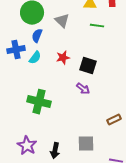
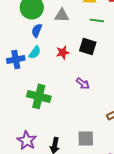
gray triangle: (62, 21) -> (62, 15), turned -42
blue cross: (16, 50) -> (16, 59), moved
black square: (88, 66) -> (88, 46), moved

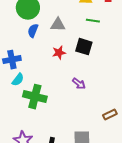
gray triangle: (62, 15) -> (58, 25), moved
cyan semicircle: (35, 52) -> (18, 80), moved

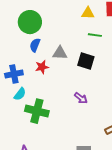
gray triangle: (58, 25) -> (60, 53), moved
red star: (59, 53) -> (42, 67), moved

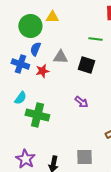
yellow triangle: (88, 13) -> (52, 17), moved
blue cross: (14, 74) -> (20, 64), moved, turned 30

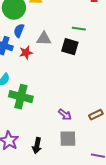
green line: (95, 39) -> (79, 29), moved
purple arrow: (81, 102) -> (65, 115), moved

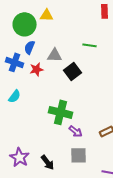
black square: (70, 47) -> (72, 71), moved, turned 36
green cross: (21, 97) -> (60, 112), moved
black arrow: (37, 146) -> (48, 162), turned -49

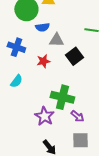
blue semicircle: (30, 47) -> (42, 27), moved, turned -120
red star: (36, 69) -> (43, 61), moved
purple star: (20, 157) -> (44, 116), moved

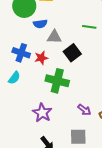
blue cross: (16, 47) -> (21, 53), moved
green cross: (62, 97) -> (57, 81), moved
purple arrow: (77, 116) -> (84, 110), moved

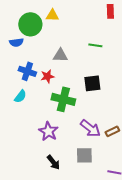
blue semicircle: (40, 24) -> (16, 42), moved
black square: (72, 53) -> (92, 83), moved, turned 30
purple arrow: (84, 110) -> (90, 128), size x1.5

